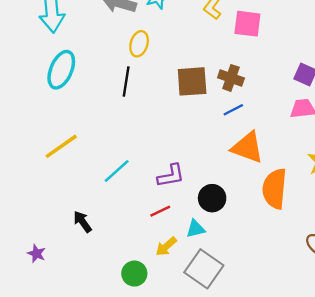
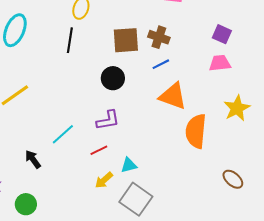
cyan line: (117, 171) -> (63, 134), moved
black circle: (212, 198) -> (113, 78), moved
green circle: (134, 274) -> (26, 204), moved

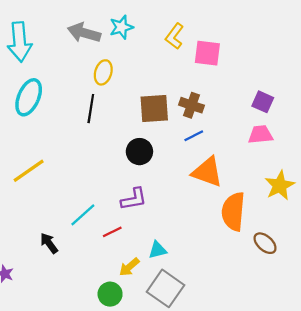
red line: (99, 150) -> (112, 232), moved
brown ellipse: (233, 179) -> (265, 243), moved
green circle: (26, 204) -> (110, 294), moved

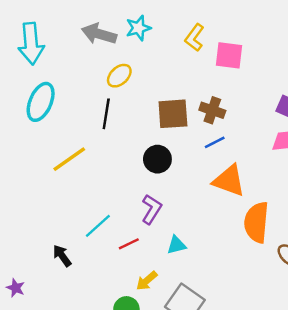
yellow ellipse: (103, 72) -> (119, 76), turned 30
yellow line: (29, 171) -> (69, 159), moved
purple L-shape: (134, 199) -> (151, 209), turned -48
cyan triangle: (158, 250) -> (177, 245), moved

